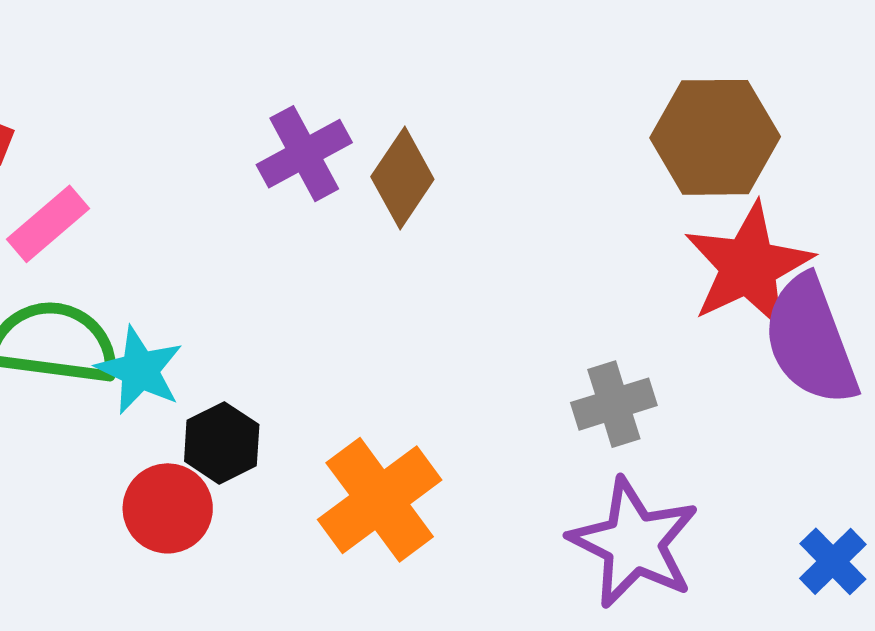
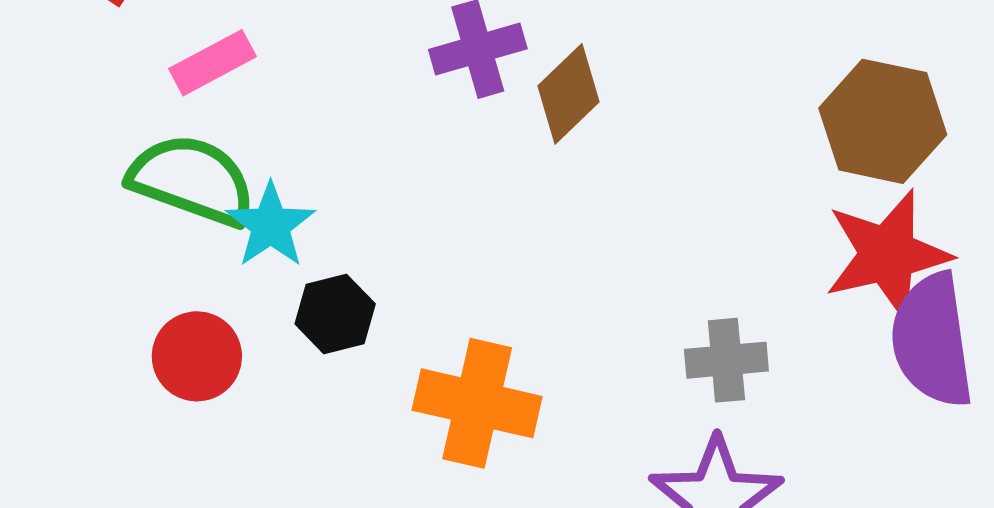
orange cross: (380, 500) -> (477, 403), turned 37
red circle: (168, 508) -> (197, 356), moved

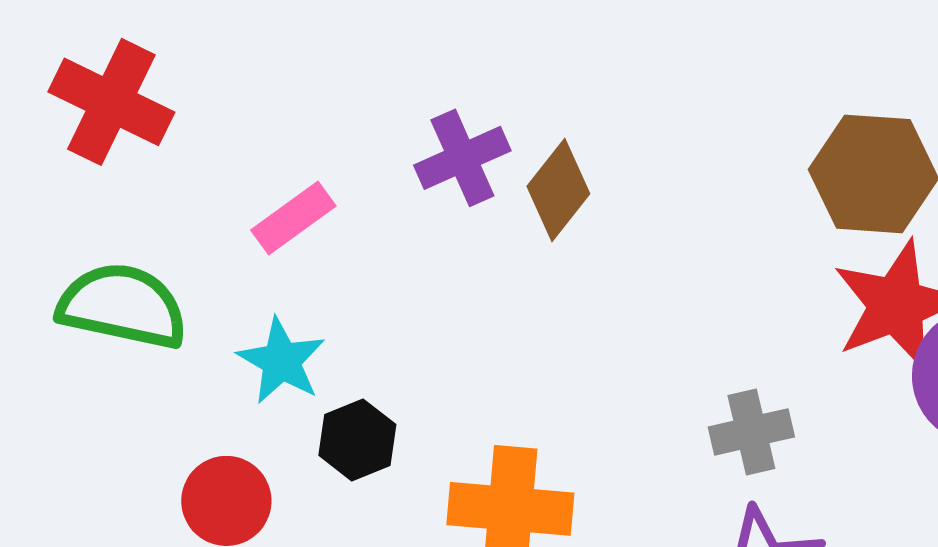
pink rectangle: (212, 63) -> (293, 218), moved
green semicircle: (192, 180) -> (122, 306), moved

